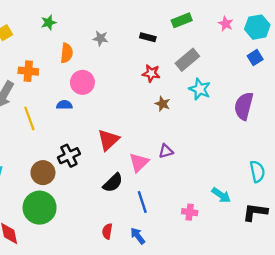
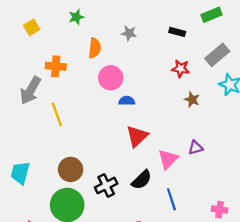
blue semicircle: (64, 105) -> (127, 101), moved
black cross: (69, 156) -> (106, 186), moved

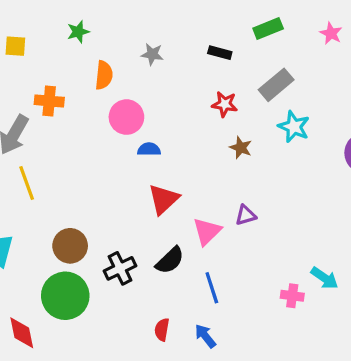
yellow square: (32, 27) -> (15, 46), turned 35
yellow line: (57, 114) -> (27, 183), moved
pink cross: (220, 210) -> (292, 296), moved

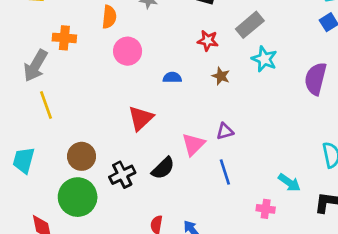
blue semicircle: (149, 149) -> (172, 77), moved
red triangle: (163, 199) -> (141, 118), moved
blue line: (212, 288) -> (225, 172), moved
pink cross: (292, 296) -> (266, 209), moved

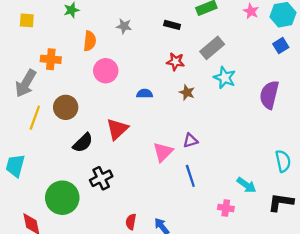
yellow line: (46, 105) -> (35, 118), turned 40
brown circle: (82, 156) -> (66, 107), moved
black semicircle: (163, 168) -> (83, 143), moved

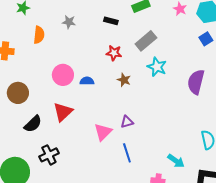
pink circle: (106, 71) -> (63, 75), moved

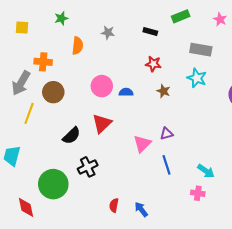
gray rectangle: (146, 41) -> (201, 50), moved, turned 50
brown circle: (18, 93) -> (53, 92), moved
cyan arrow: (176, 161) -> (206, 171), moved

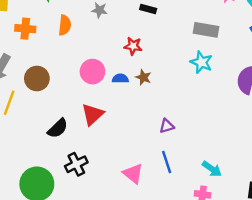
orange cross: (43, 62) -> (25, 29), moved
red star: (153, 64) -> (133, 46), moved
brown star: (163, 91) -> (143, 77), moved
pink triangle: (142, 144) -> (133, 174), moved, turned -36

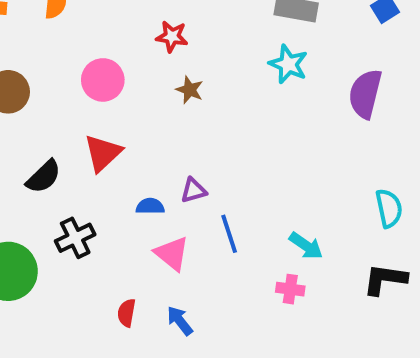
blue semicircle: (120, 78) -> (150, 206), moved
purple triangle: (167, 126) -> (194, 190), moved

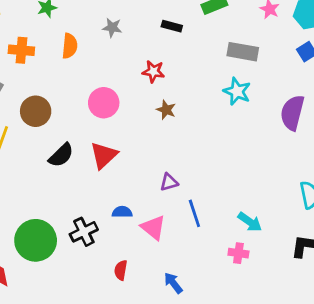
black semicircle: (44, 177) -> (61, 155), moved
blue semicircle: (150, 206) -> (122, 212), moved
black cross: (75, 238) -> (84, 232), moved
blue arrow: (180, 321) -> (173, 283), moved

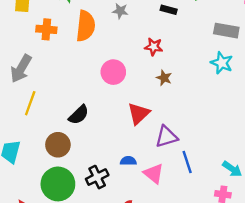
orange semicircle: (70, 46) -> (86, 26), size x1.5
brown circle: (36, 111) -> (58, 145), moved
red triangle: (104, 155) -> (139, 114), moved
purple triangle: (169, 182) -> (166, 137), size x1.5

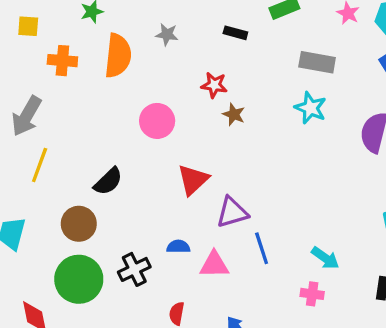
brown star: (164, 78) -> (234, 114), moved
pink triangle: (154, 174) -> (214, 265), turned -40

